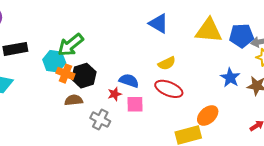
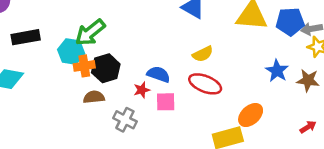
orange cross: (65, 74) -> (84, 66), turned -30

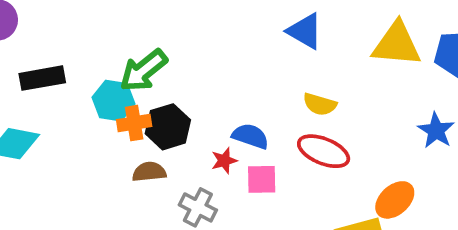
yellow semicircle: (203, 54) -> (320, 104), turned 42

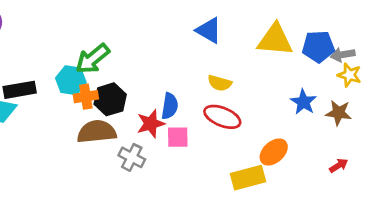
black rectangle: (42, 78) -> (20, 90), moved
blue semicircle: (250, 136) -> (170, 106), turned 80
red star: (224, 161) -> (151, 124), size x1.5
brown semicircle: (149, 172) -> (97, 132), size x1.6

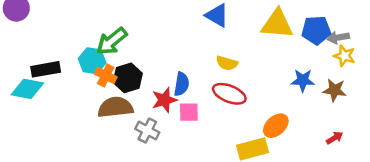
orange cross: (86, 97) -> (106, 75), turned 35
blue star: (303, 102) -> (303, 80), turned -30

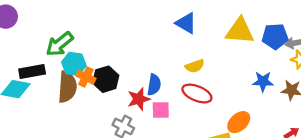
green arrow: (112, 41) -> (60, 44), moved
yellow semicircle: (227, 63) -> (195, 66), turned -36
brown semicircle: (115, 107) -> (67, 87), moved, turned 100

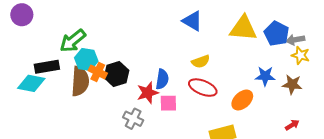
blue pentagon: (275, 36) -> (277, 33), turned 30
orange ellipse: (239, 122) -> (242, 100), moved

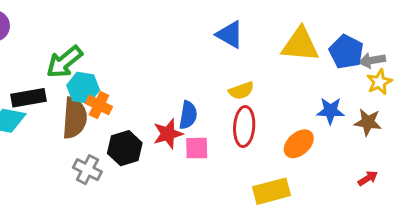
yellow star: (301, 55) -> (379, 82), turned 30
black hexagon: (116, 74) -> (125, 148), moved
red ellipse: (203, 88) -> (244, 127), turned 72
gray cross: (133, 119) -> (87, 170), moved

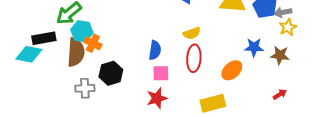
red star: (168, 134) -> (157, 98), moved
gray cross: (87, 170) -> (85, 88), turned -30

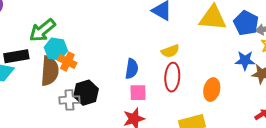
blue star: (254, 47) -> (245, 60), moved
orange ellipse: (232, 70) -> (212, 90), turned -35
gray cross: (85, 88) -> (69, 100), moved

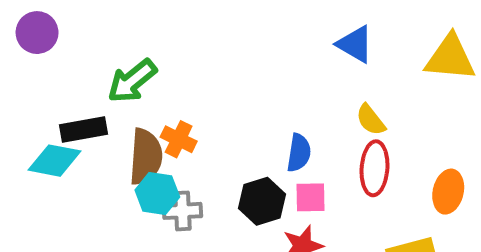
cyan hexagon: (56, 49) -> (157, 194), moved
yellow semicircle: (170, 51) -> (371, 120), turned 72
black hexagon: (86, 93) -> (262, 201), moved

